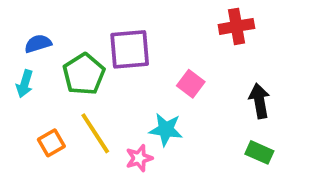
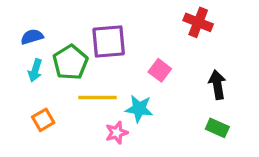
red cross: (236, 26) -> (198, 22), turned 32
cyan arrow: (25, 84) -> (35, 70), moved
yellow line: (95, 133) -> (97, 97), moved, turned -57

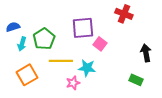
blue semicircle: (32, 37) -> (13, 27), moved
purple square: (109, 42) -> (83, 28), moved
black arrow: (217, 85) -> (146, 53), moved
orange square: (43, 120) -> (27, 75), size x1.5

